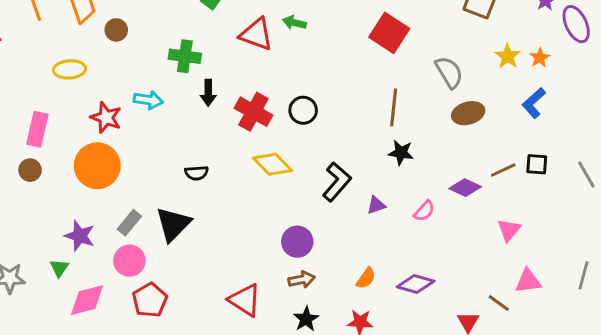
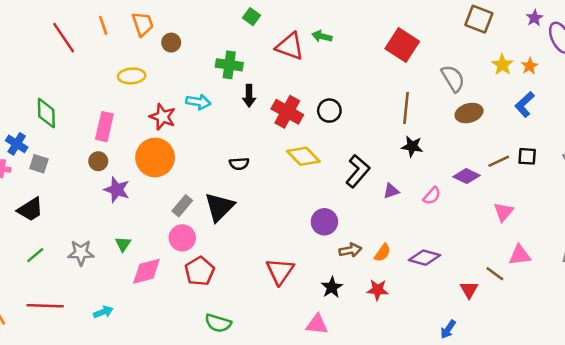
purple star: (80, 236) -> (117, 190), moved
brown arrow: (302, 280) -> (350, 250), moved
red triangle: (245, 300) -> (280, 271), turned 32

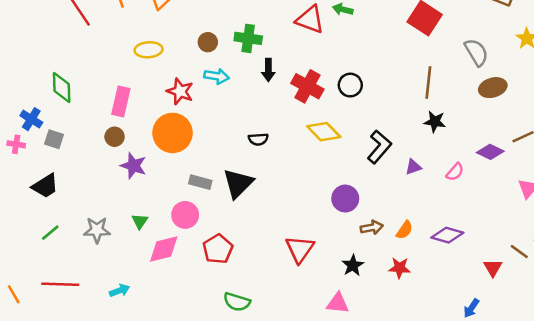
brown circle: (171, 43) -> (208, 42), moved
gray rectangle: (182, 206) -> (200, 182), turned 65
pink circle: (182, 238) -> (185, 215), moved

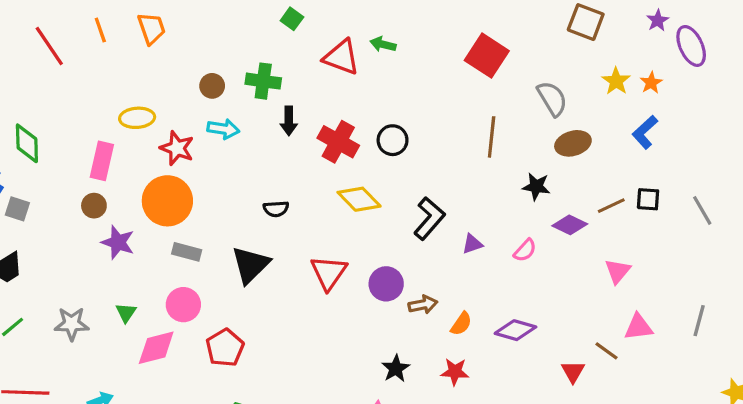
yellow ellipse: (149, 50) -> (137, 118), moved
black star: (435, 122) -> (536, 186), moved
gray rectangle: (200, 182) -> (187, 252), moved
brown arrow: (372, 228) -> (423, 305), moved
red triangle: (300, 249) -> (329, 273), moved

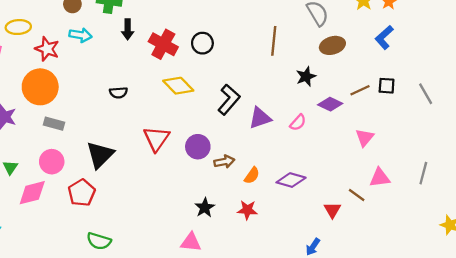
black star: (536, 186) -> (306, 76), turned -30
purple triangle: (472, 244) -> (260, 118), size x1.5
black triangle: (250, 265) -> (100, 155), moved

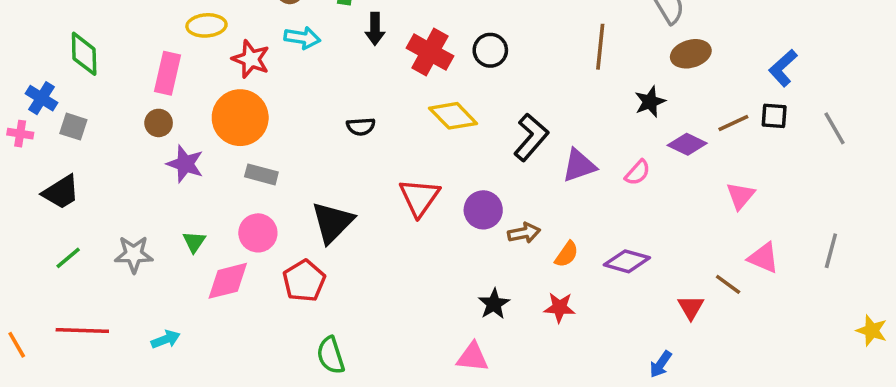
blue L-shape: (384, 37) -> (783, 68), moved
pink triangle: (380, 178) -> (764, 258), turned 30
green semicircle: (99, 241) -> (331, 355), turned 55

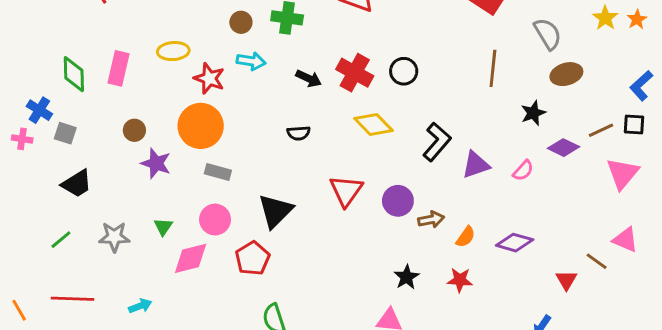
black arrow: (375, 29) -> (309, 78), moved, turned -65
pink rectangle: (167, 73) -> (119, 68), moved
black trapezoid: (61, 192) -> (77, 184), moved
pink triangle: (740, 196) -> (623, 173), moved, size x1.4

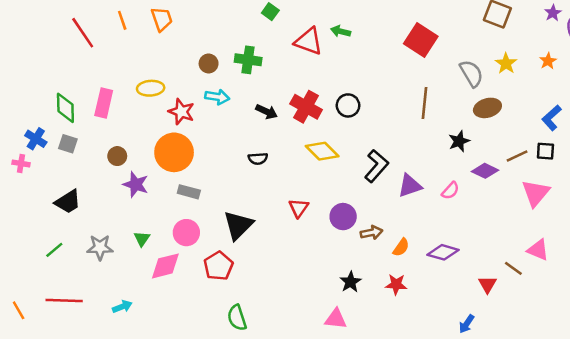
yellow star: (605, 18) -> (506, 64), moved
gray square: (65, 133) -> (68, 144), moved
red triangle: (346, 191) -> (299, 208), size x0.7

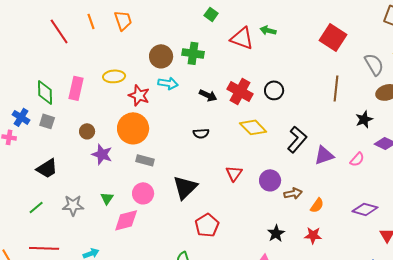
brown circle: (209, 64) -> (161, 56), size x1.5
purple diamond: (443, 252) -> (365, 209), moved
red pentagon: (218, 266) -> (207, 225), moved

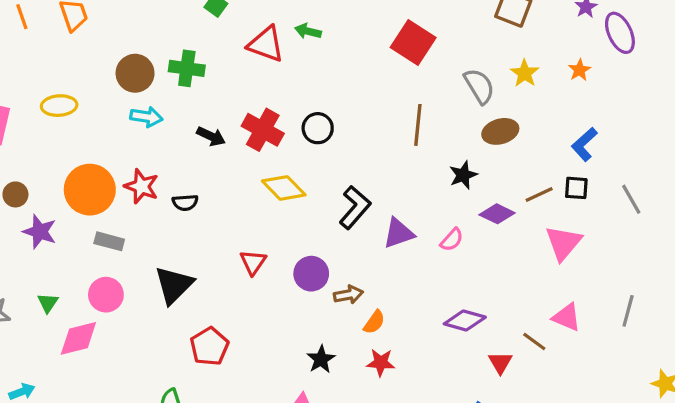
red star: (139, 95) -> (142, 186), moved
black semicircle: (201, 133) -> (185, 203), moved
orange semicircle: (317, 205) -> (374, 322), moved

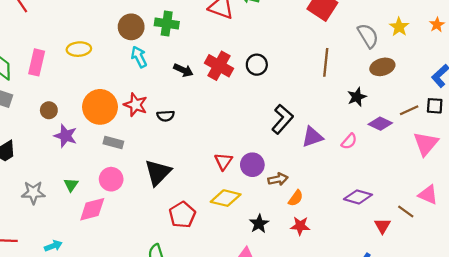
cyan arrow: (146, 117) -> (139, 57), turned -125
yellow diamond: (284, 188) -> (226, 198), moved, turned -32
red triangle: (253, 262) -> (223, 161), moved

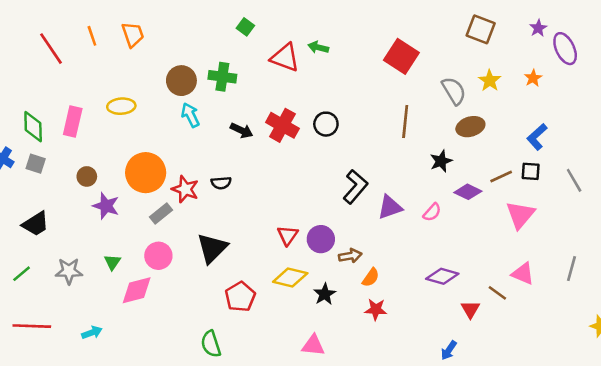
red star: (136, 105) -> (185, 189), moved
gray rectangle: (113, 142) -> (161, 214), turned -54
black star: (259, 224) -> (325, 294), moved

